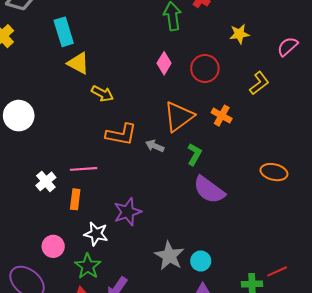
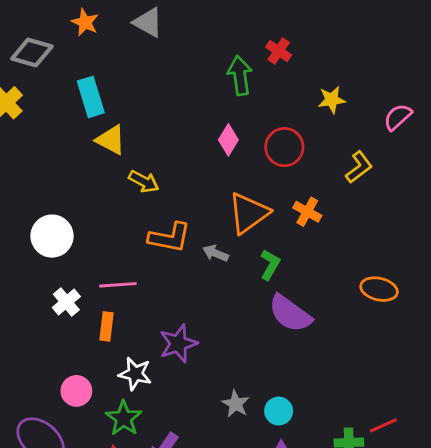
white circle: (19, 116) -> (52, 236), moved
gray star: (169, 256) -> (236, 404), size x0.7

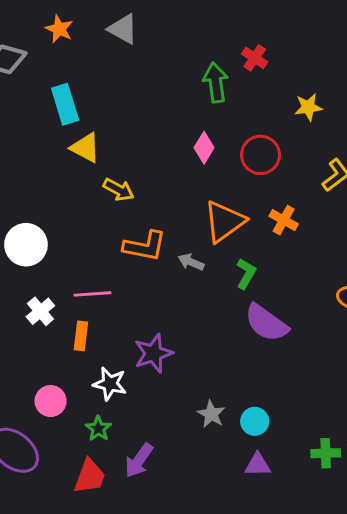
green star: (124, 418) -> (98, 429), size x0.7

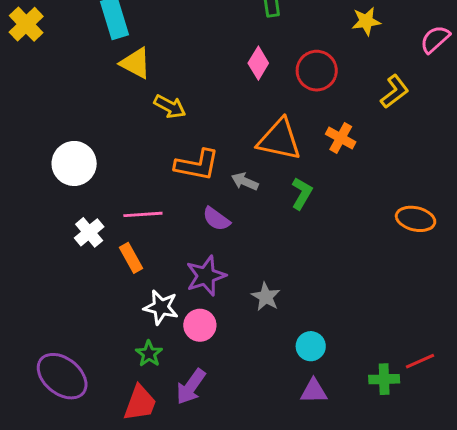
orange triangle: (224, 222) -> (279, 140), turned 48
purple semicircle: (266, 323) -> (216, 219), moved, size x0.6
orange rectangle: (81, 336) -> (131, 258), turned -36
pink circle: (51, 401) -> (200, 325), moved
gray star: (211, 414) -> (266, 297), moved

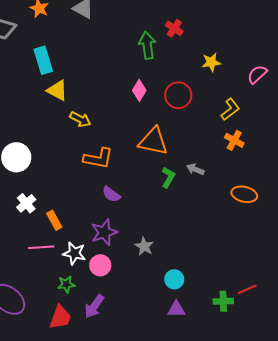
orange cross: (341, 138) -> (234, 140), moved
gray arrow: (245, 181) -> (195, 169), moved
pink line: (143, 214) -> (41, 247), moved
green star: (149, 354) -> (66, 284), turned 30

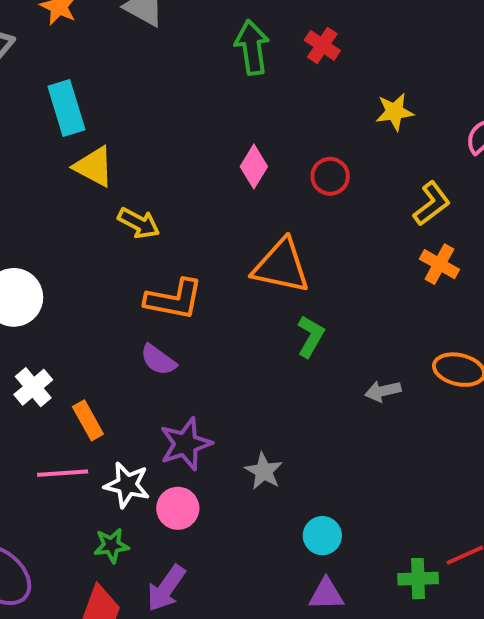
green arrow: (147, 45) -> (252, 47), moved
red circle: (178, 95) -> (330, 176), size x0.7
gray arrow: (195, 169) -> (383, 391), moved, turned -36
purple semicircle: (111, 194) -> (158, 360), moved

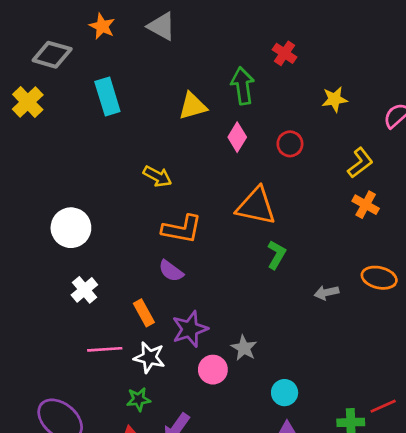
green arrow: (252, 47) -> (243, 86), moved
yellow triangle: (94, 167) -> (193, 106), moved, turned -44
orange rectangle: (88, 420) -> (144, 313), moved
pink circle: (178, 508) -> (213, 370), moved

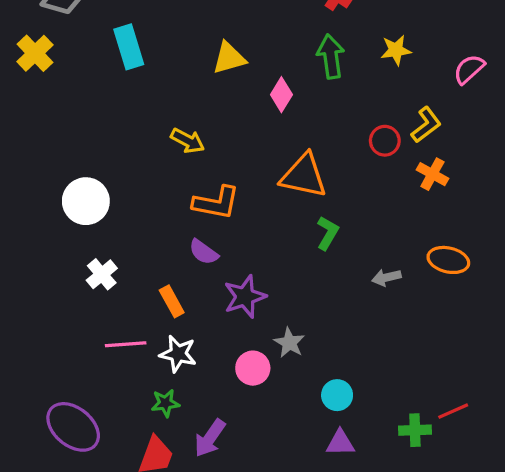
green arrow: (243, 86) -> (331, 56), moved
red circle: (290, 144) -> (385, 141), moved
purple star: (190, 329) -> (245, 297), moved

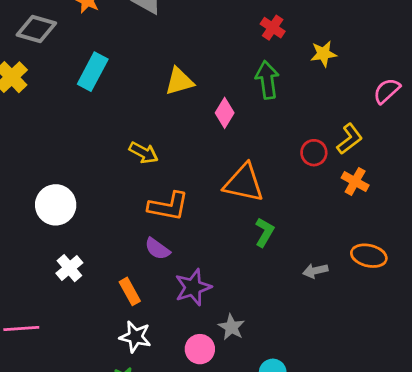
cyan rectangle: (129, 47) -> (93, 72), turned 45
yellow star: (396, 50) -> (324, 54), moved
pink line: (126, 344) -> (21, 328), moved

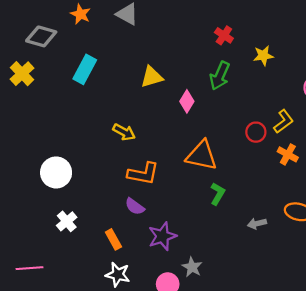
green arrow: (267, 80) -> (220, 76), turned -148

